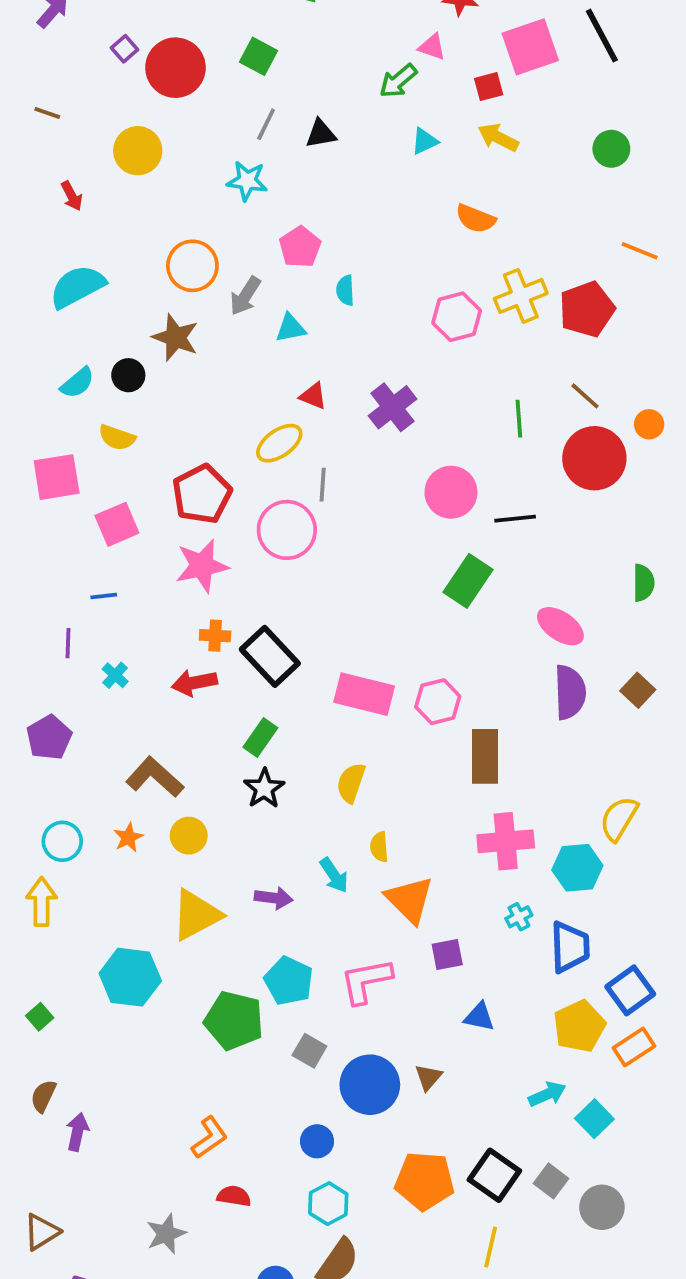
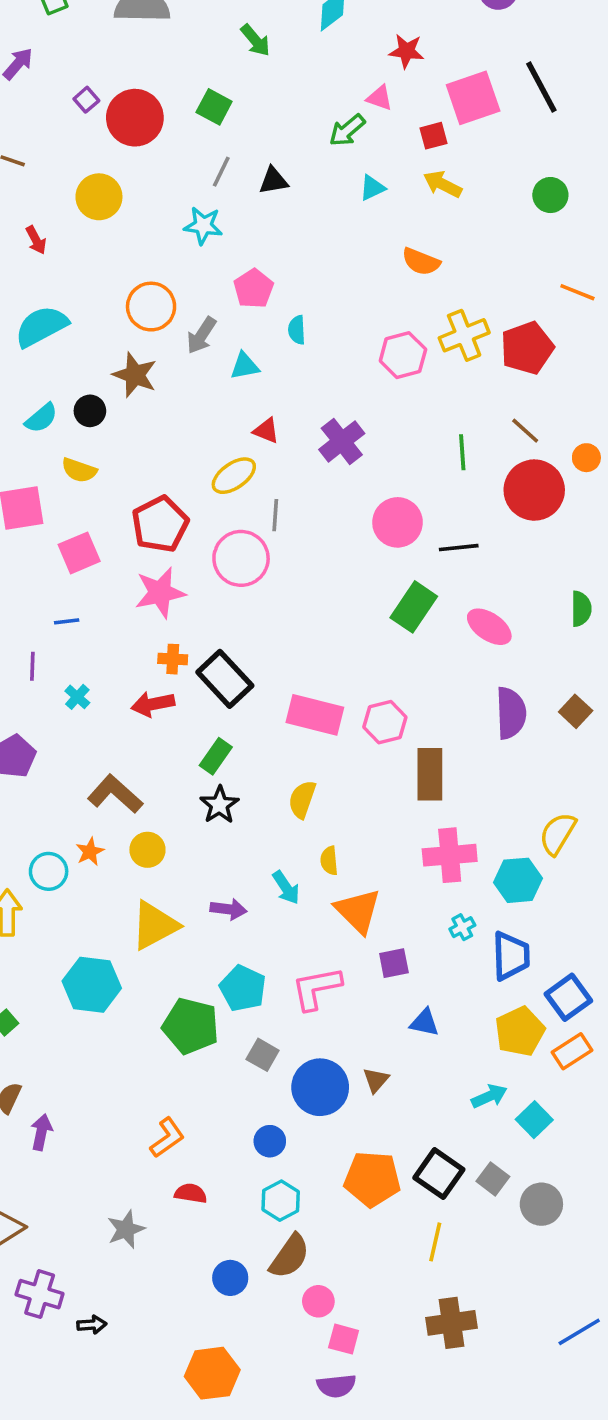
pink ellipse: (560, 626) -> (489, 627), moved
cyan circle: (62, 841) -> (49, 871), moved

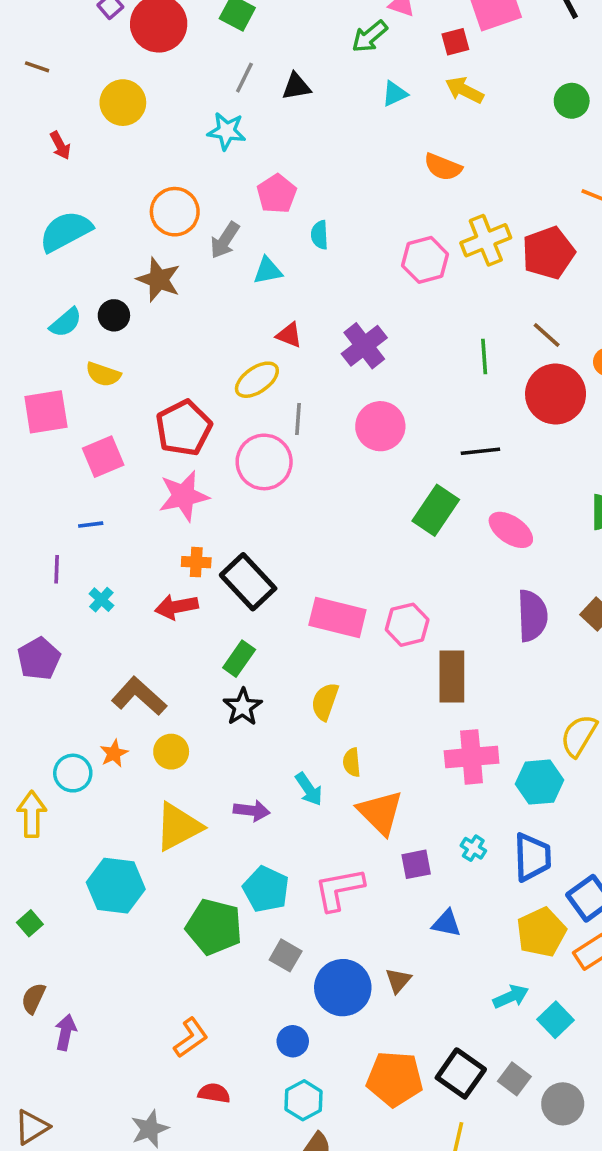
pink circle: (398, 522) -> (380, 426), moved
cyan cross: (462, 927) -> (473, 848), moved, turned -30

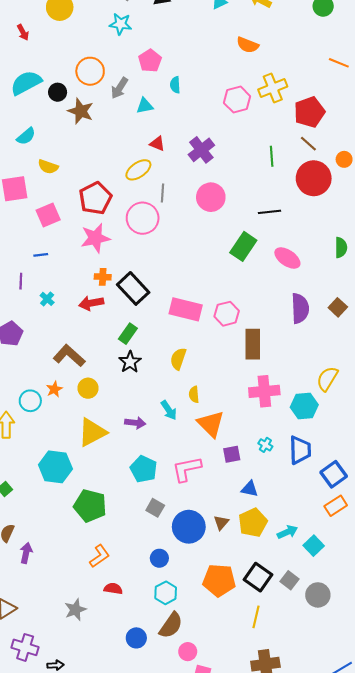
red pentagon: (548, 253) -> (309, 112), moved
black circle: (114, 315) -> (58, 92), moved
green pentagon: (214, 927) -> (90, 506), moved
yellow pentagon: (541, 932) -> (253, 523), moved

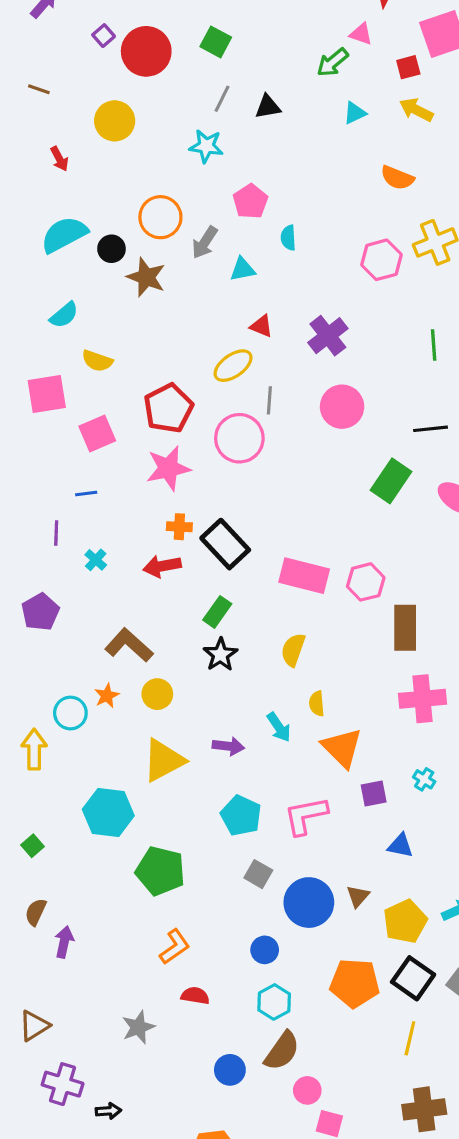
yellow pentagon: (253, 523) -> (405, 921), moved

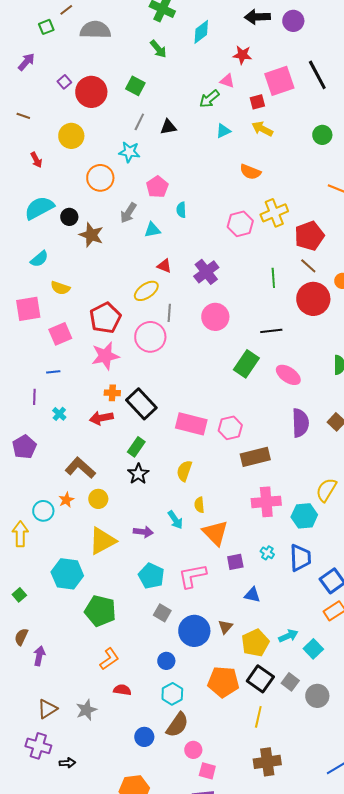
orange circle: (160, 217) -> (100, 178), moved
brown rectangle: (405, 628) -> (255, 457), turned 76
brown triangle: (34, 1026) -> (47, 709), moved

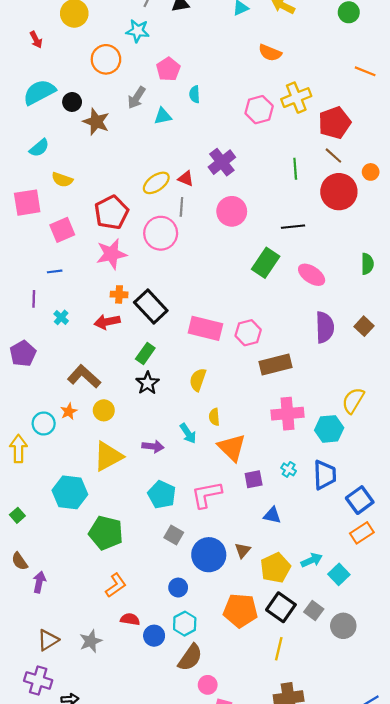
red triangle: (164, 266) -> (186, 179), moved
brown semicircle: (21, 637) -> (20, 561), turned -60
blue circle: (144, 737) -> (154, 636), moved

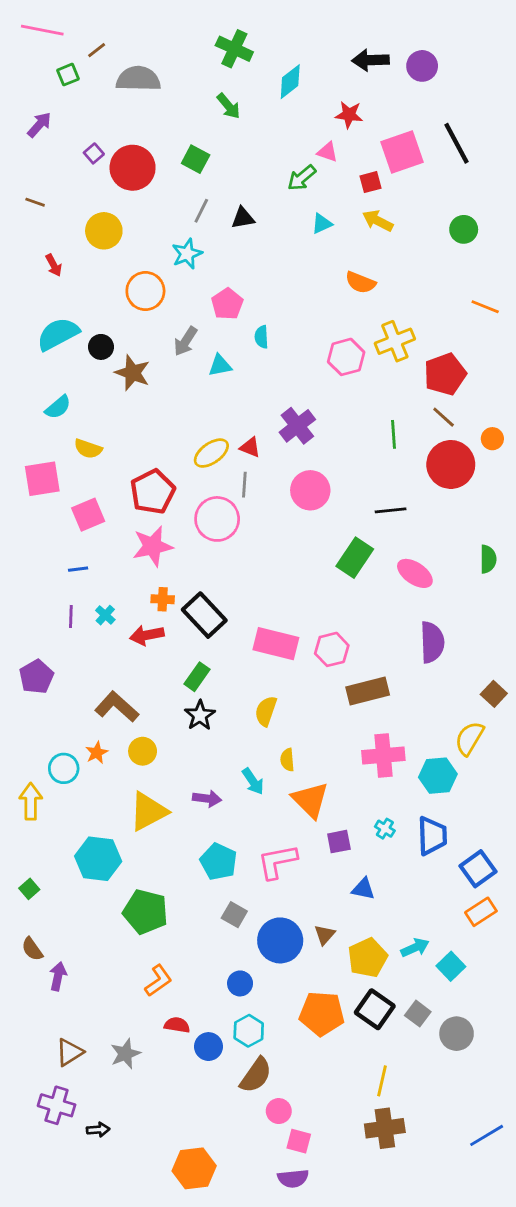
cyan star: (138, 31) -> (187, 254), turned -30
purple line: (34, 299) -> (71, 616), moved
cyan cross: (61, 317) -> (105, 615), moved
brown square: (364, 326) -> (494, 694), moved
yellow line: (279, 649) -> (382, 1081), moved

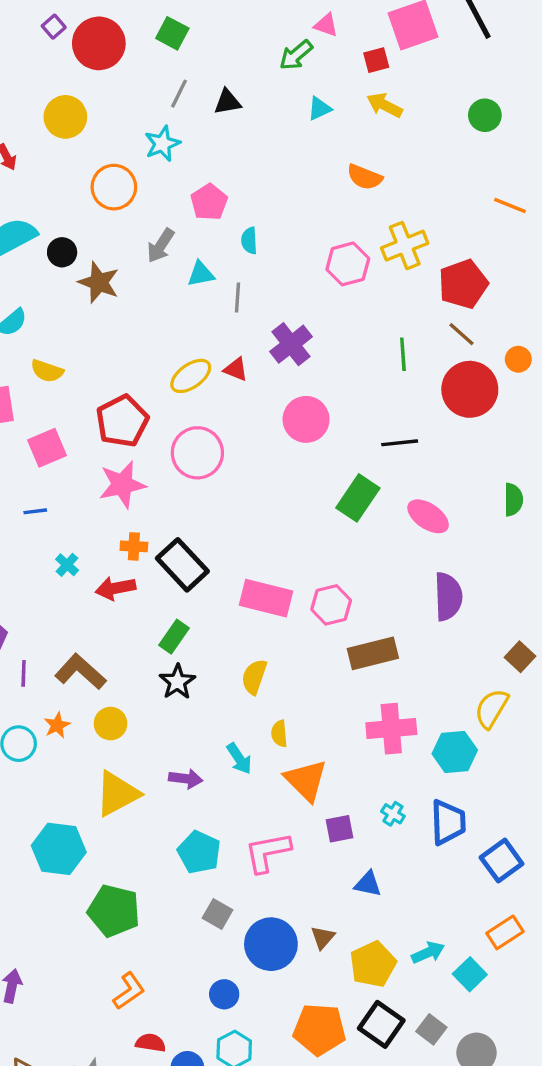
gray line: (244, 485) -> (238, 297), moved
purple line: (71, 616) -> (24, 673), moved
orange rectangle: (481, 912) -> (505, 932), moved

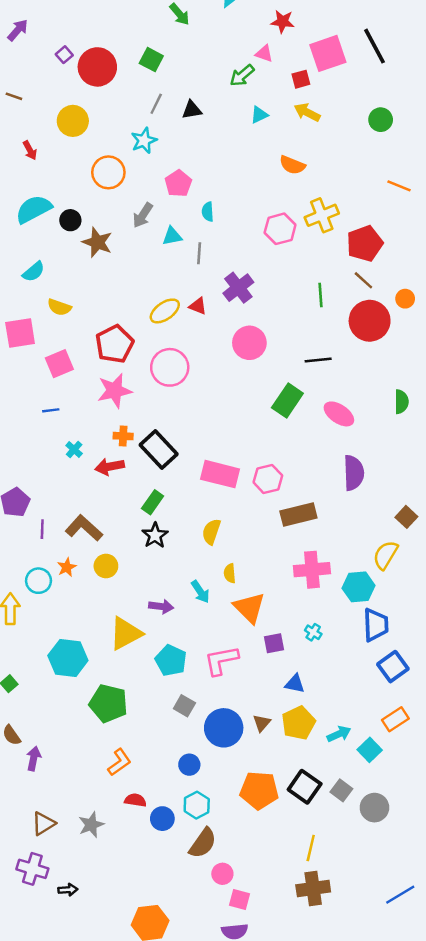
yellow triangle: (117, 794) -> (126, 633), moved
blue trapezoid: (448, 822) -> (376, 625), moved
yellow pentagon: (373, 964) -> (298, 723), moved

